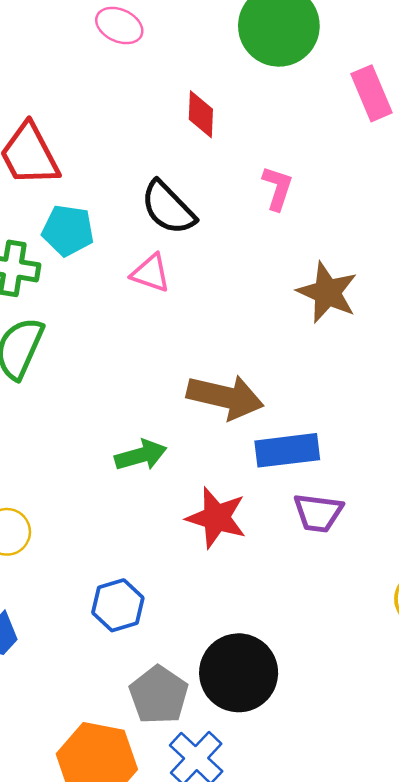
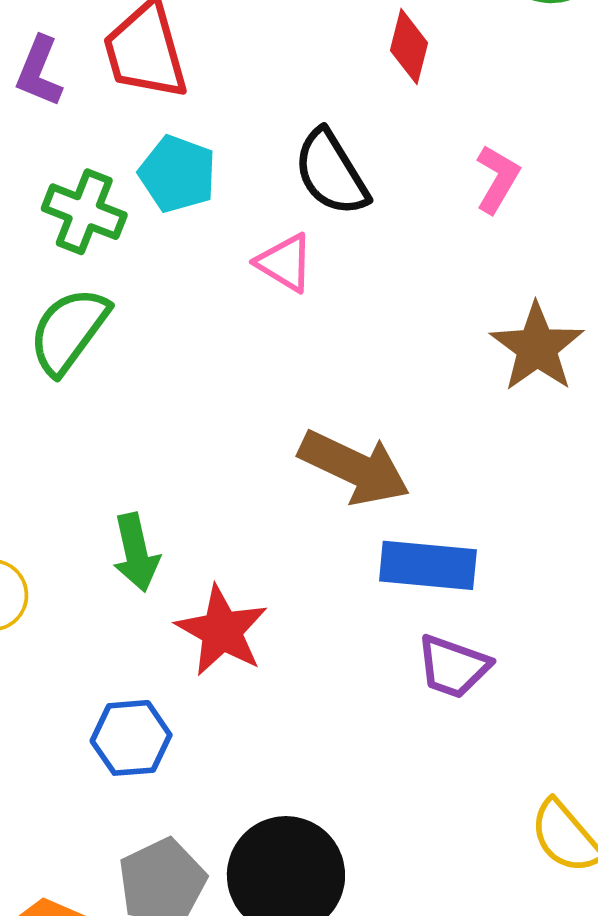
green arrow: (141, 455) -> (136, 552), moved, turned 81
red star: (216, 518) -> (222, 631), moved

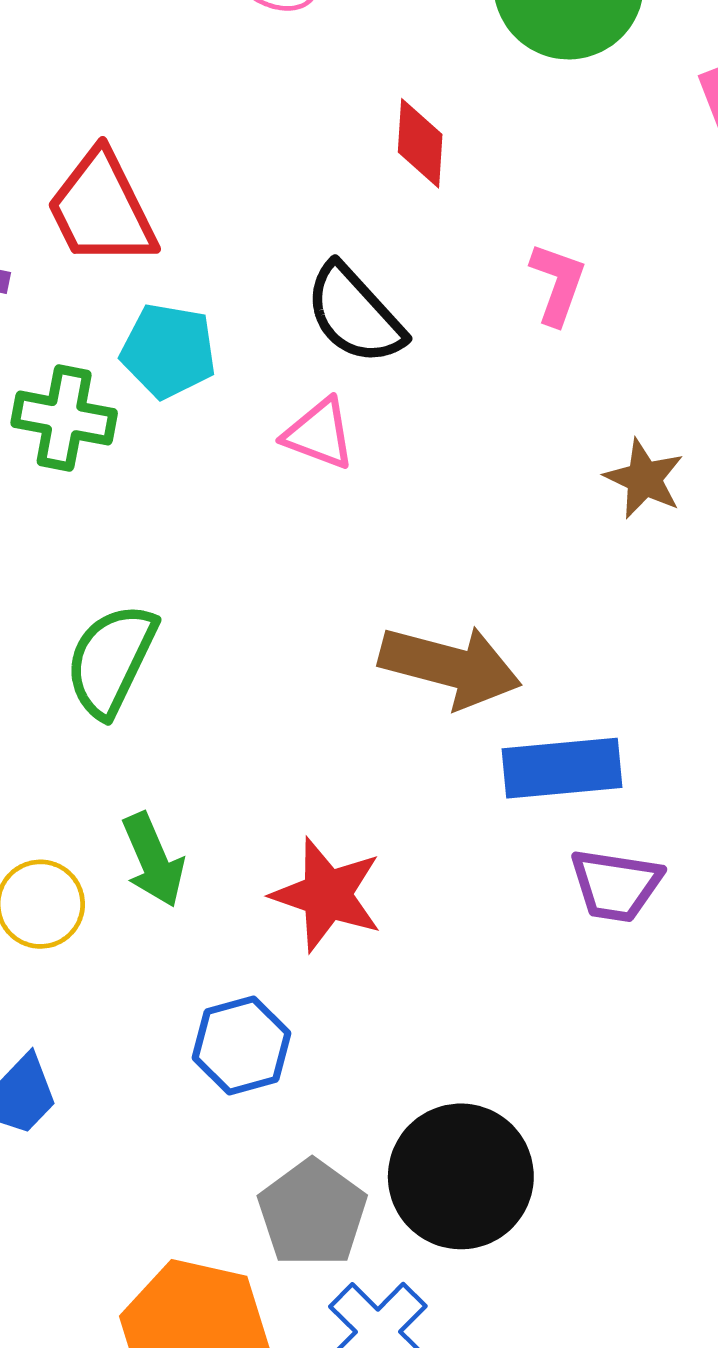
green semicircle: (69, 331) -> (111, 660), moved
brown star: (537, 347) -> (644, 479), size x0.7
green arrow: (136, 552) -> (153, 860), moved

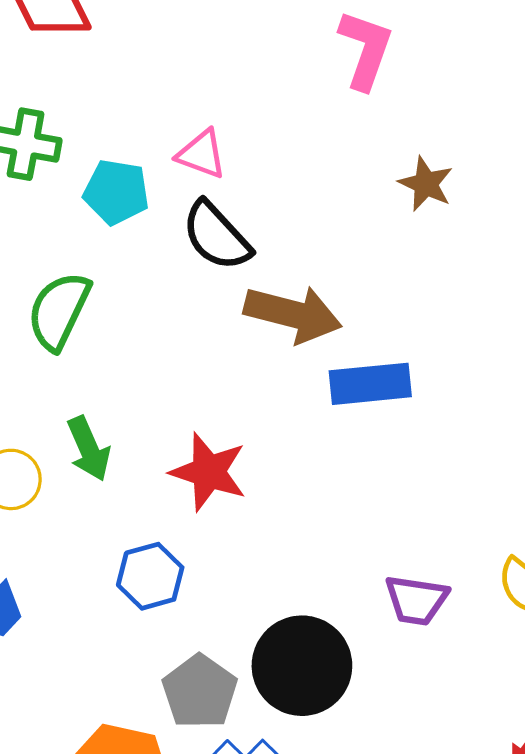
pink L-shape: (558, 284) -> (365, 50), size x1.4
black semicircle: (355, 314) -> (216, 236), moved
cyan pentagon: (168, 351) -> (116, 192), moved
purple trapezoid: (616, 885) -> (416, 600), moved

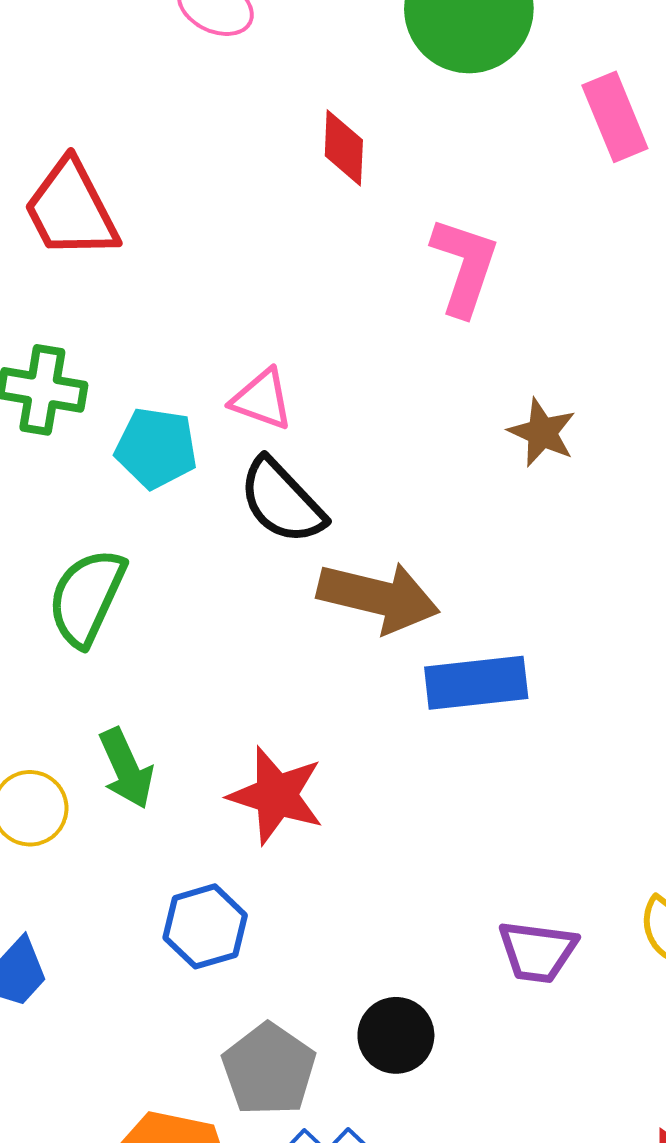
black circle: (302, 666) -> (396, 1035), size x0.6

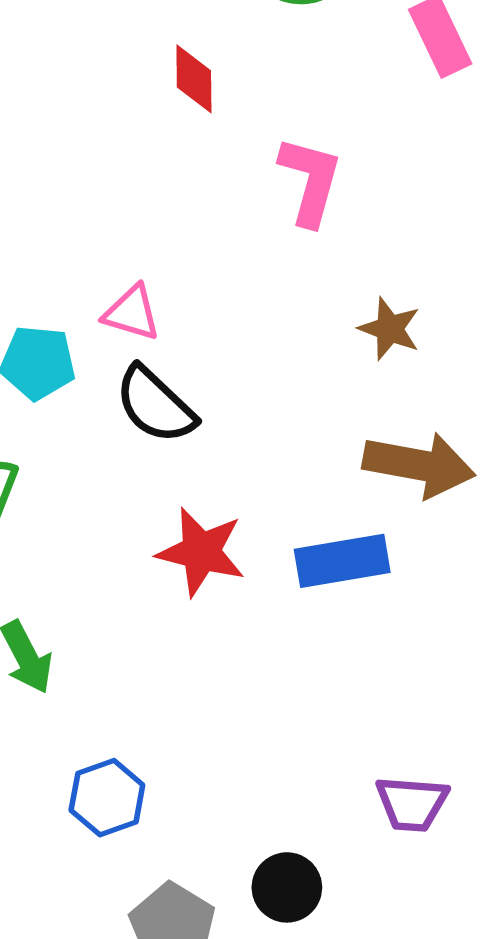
brown arrow: (378, 597) -> (419, 465), moved
red star: (276, 795) -> (201, 552), moved

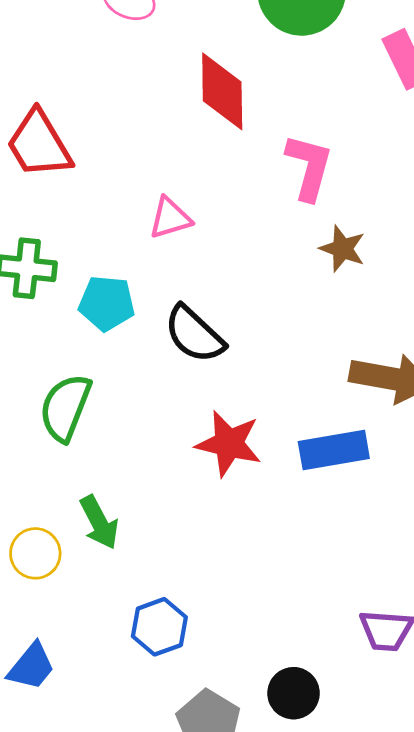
red diamond: (194, 79) -> (222, 91), size x1.5
pink triangle: (132, 313) -> (170, 218), moved, turned -33
brown star: (390, 329) -> (342, 249), moved

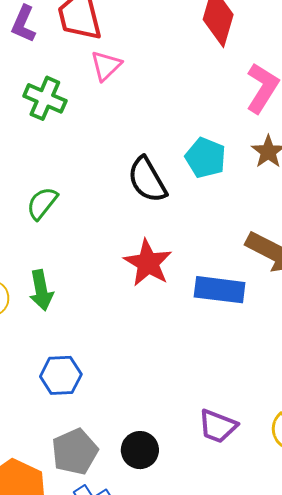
pink triangle: (170, 218) -> (106, 66), moved, turned -44
cyan pentagon: (107, 303) -> (205, 158), moved
green semicircle: (65, 408) -> (42, 203), size x0.7

